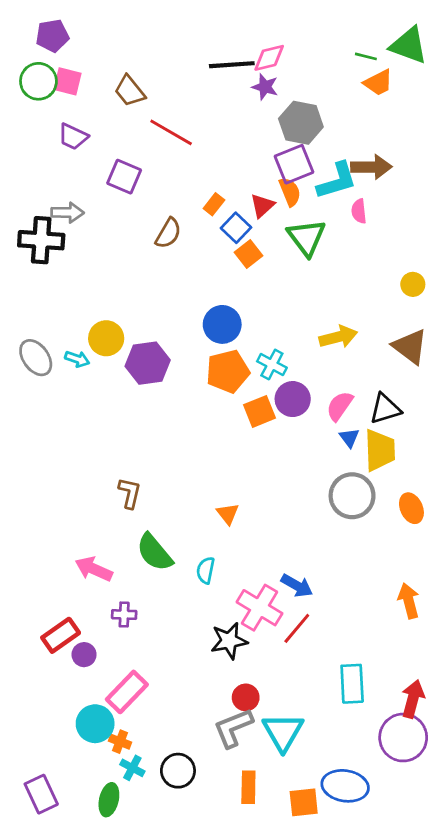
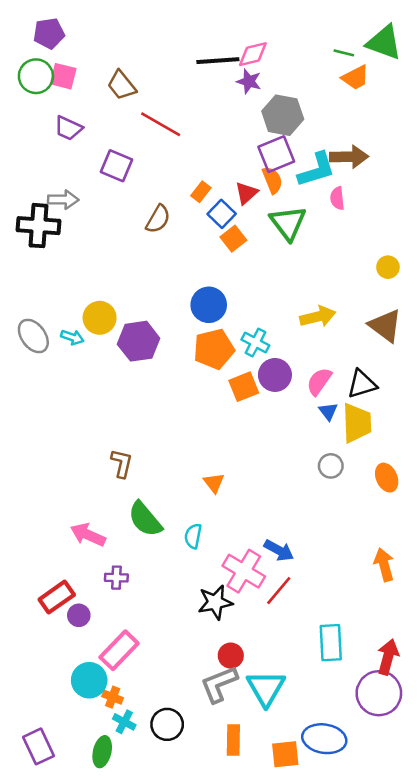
gray circle: (352, 496) -> (331, 466), size x0.6

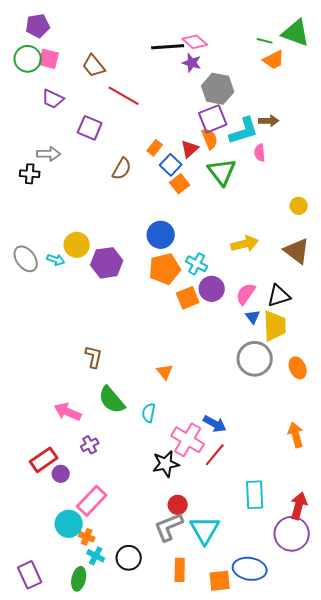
pink diamond: (253, 54) -> (195, 42), turned 55
brown arrow: (349, 157) -> (269, 121), size x0.7
black cross: (39, 226) -> (30, 174), size x0.6
gray circle: (331, 466) -> (255, 359), size x1.8
purple cross: (116, 578) -> (90, 445), turned -30

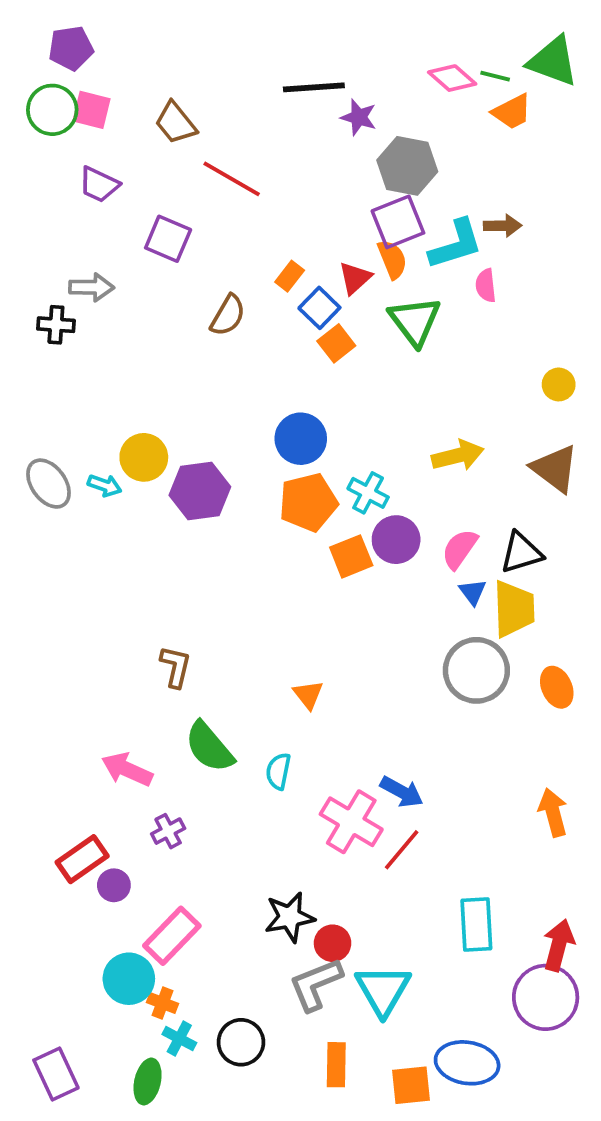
pink diamond: (195, 42) -> (452, 78), moved
black star: (166, 464) -> (290, 917), moved

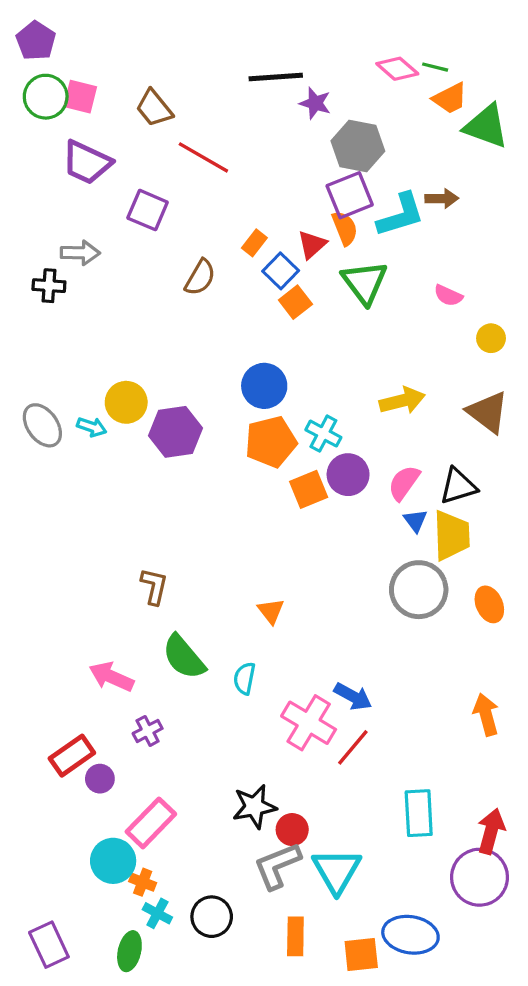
purple pentagon: (71, 48) -> (36, 41), moved, turned -30
green triangle: (553, 61) -> (486, 126), moved
purple trapezoid: (99, 185) -> (87, 162), size x1.4
pink semicircle: (486, 285) -> (448, 295), moved, turned -60

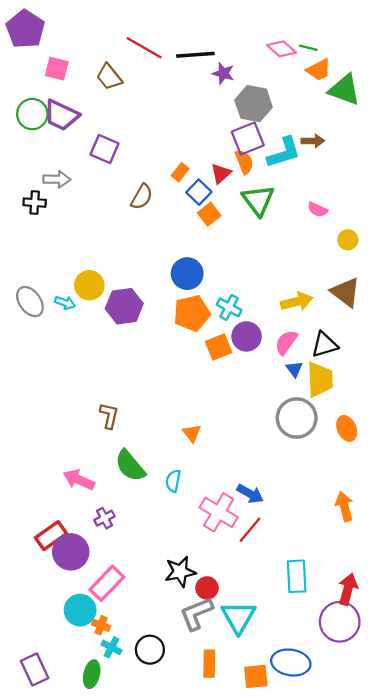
purple pentagon: (36, 41) -> (25, 29), size x1.4
green circle: (46, 97) -> (32, 114), moved
red line: (203, 157) -> (144, 48), moved
yellow arrow: (402, 401) -> (297, 302), moved
purple circle: (100, 779) -> (71, 552), size x1.8

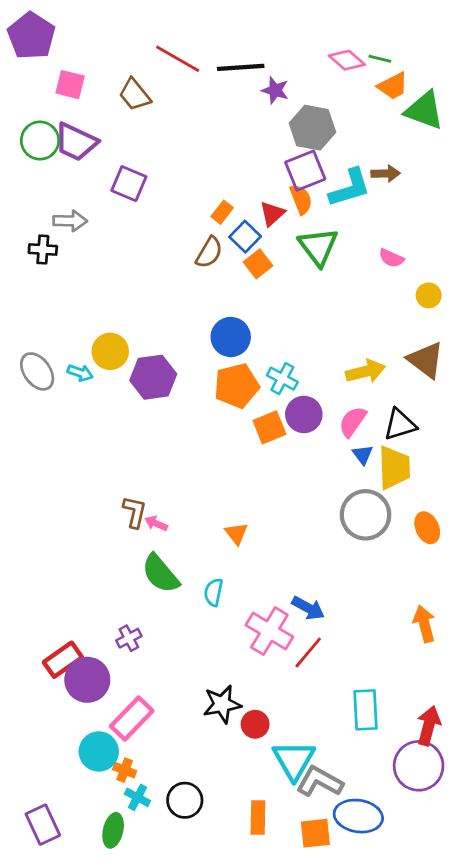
brown semicircle: (142, 197) -> (209, 252), moved
pink arrow: (79, 480) -> (156, 523), moved, size x0.6
gray L-shape: (196, 614) -> (320, 782), moved, turned 51

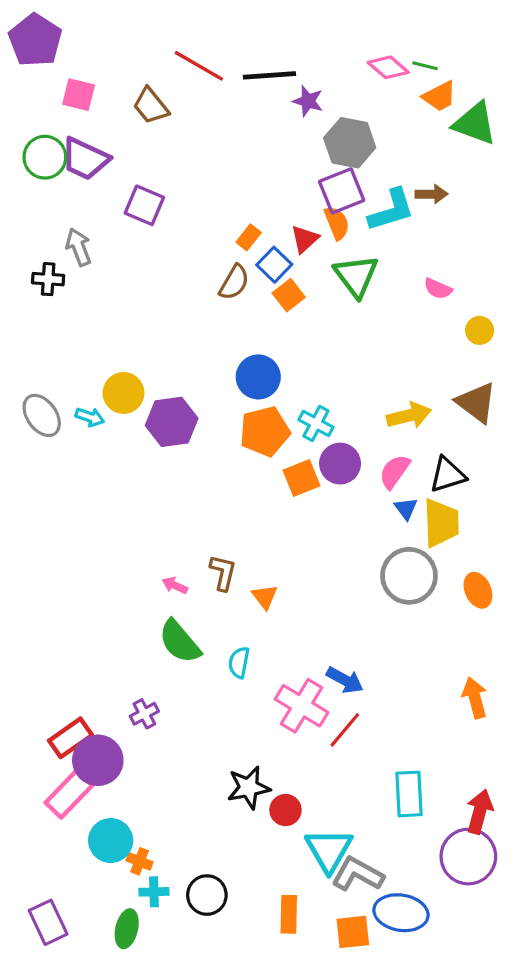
gray arrow: (70, 221) -> (79, 247), turned -112
brown L-shape: (135, 512) -> (223, 573), moved
pink rectangle: (132, 719) -> (69, 794), moved
cyan cross: (137, 797) -> (154, 892), turned -30

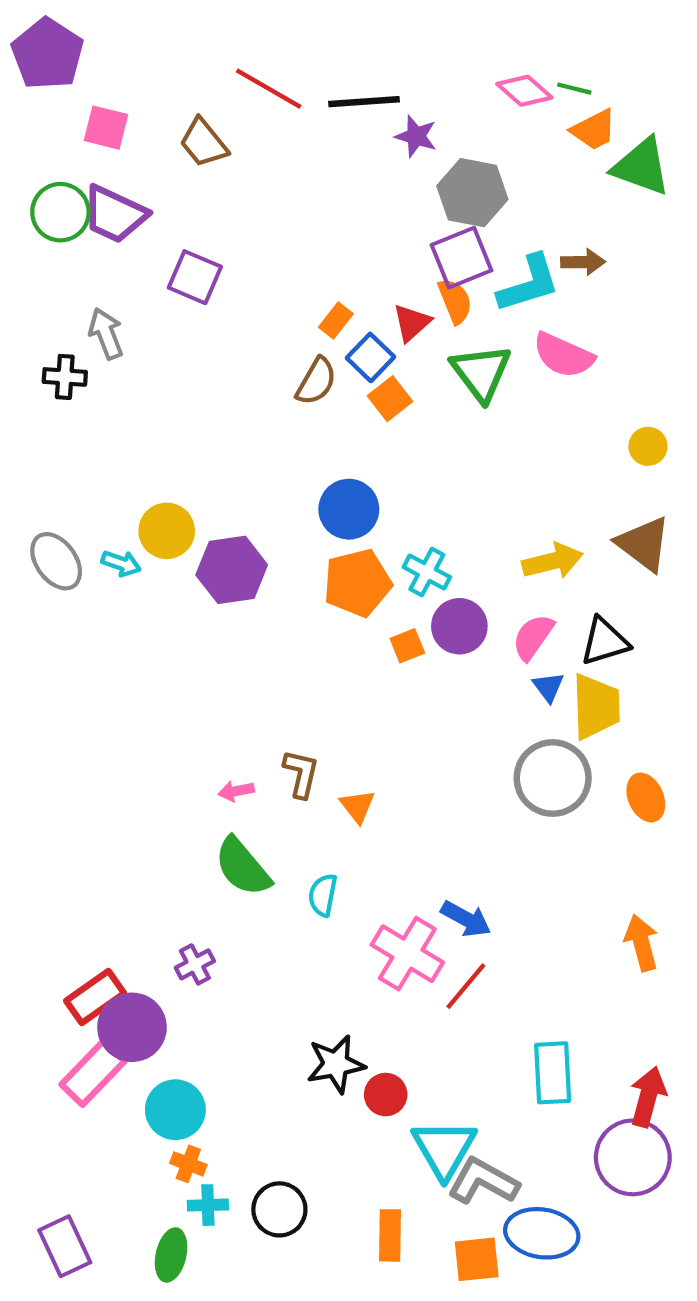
pink semicircle: (438, 289) -> (563, 355), moved, size x1.6
orange square: (302, 478) -> (407, 646), size x0.7
pink arrow: (175, 585) -> (236, 791), turned -35
cyan circle: (111, 840) -> (175, 1110), moved

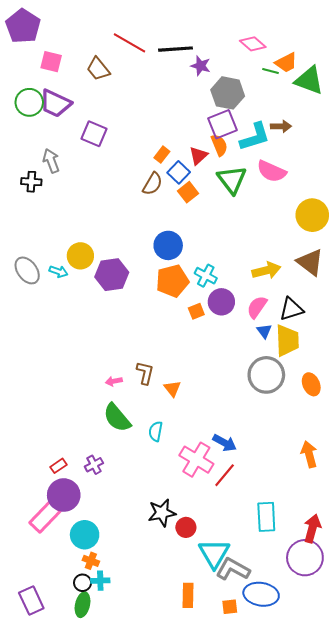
green line: (574, 89) -> (270, 71), moved
yellow circle: (648, 446) -> (312, 215), size x1.8
red rectangle: (95, 997) -> (58, 466), moved, size x0.6
black circle: (279, 1209) -> (83, 583), moved, size x0.7
orange square: (477, 1259) -> (230, 607), size x0.7

